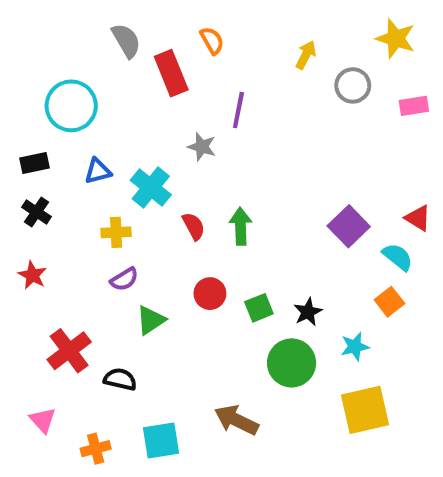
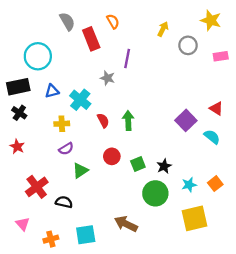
black rectangle: (34, 163) -> (18, 87), size x1.5
red triangle: (418, 218) -> (216, 108), moved
orange square: (389, 302) -> (215, 184), moved

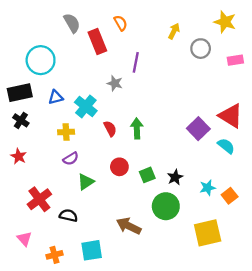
red triangle: (216, 108) -> (231, 116), size x1.6
cyan star: (189, 185) -> (208, 188), moved
brown arrow: (126, 224) -> (129, 226), moved

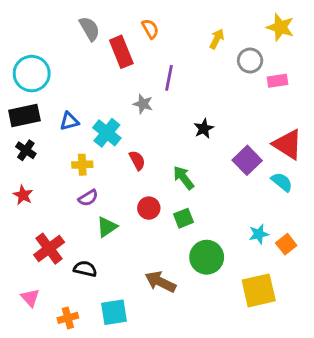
cyan circle: (41, 60) -> (32, 74), moved
pink rectangle: (235, 60) -> (278, 81), moved
green arrow: (137, 129) -> (184, 178), moved, turned -36
black star: (175, 177) -> (204, 128), moved

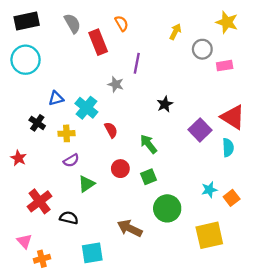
black rectangle: (24, 115) -> (27, 21), moved
black cross: (26, 150) -> (37, 123), moved
cyan semicircle: (282, 182) -> (228, 148), turned 48
orange cross: (68, 318) -> (42, 259), moved

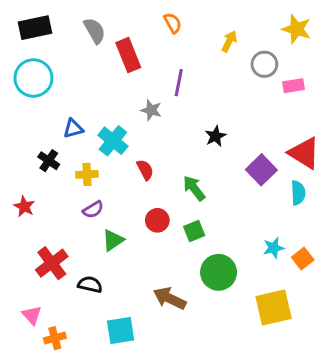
orange semicircle: (122, 23) -> (173, 23), moved

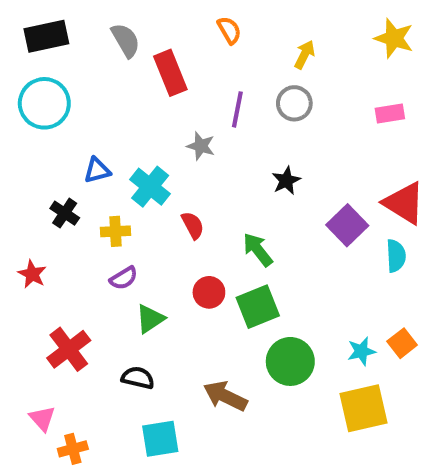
gray circle: (264, 64) -> (294, 103), moved
green square: (194, 231) -> (258, 307), size x1.5
cyan star: (274, 248) -> (361, 351), moved
black semicircle: (90, 285) -> (138, 378), moved

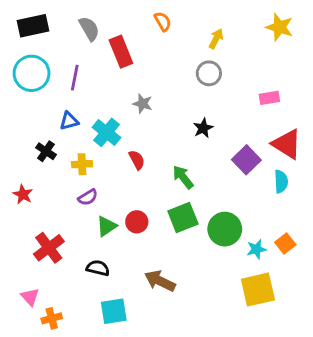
purple line: (237, 109) -> (75, 78), moved
pink rectangle: (390, 113) -> (269, 98), moved
red circle: (209, 292) -> (137, 222), moved
green circle: (290, 361) -> (225, 229), moved

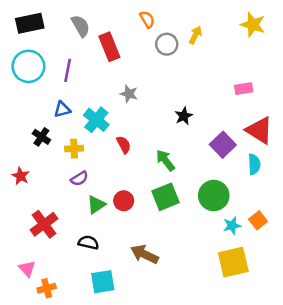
gray circle: (209, 73) -> (167, 44), moved
green circle: (225, 229) -> (214, 196), moved

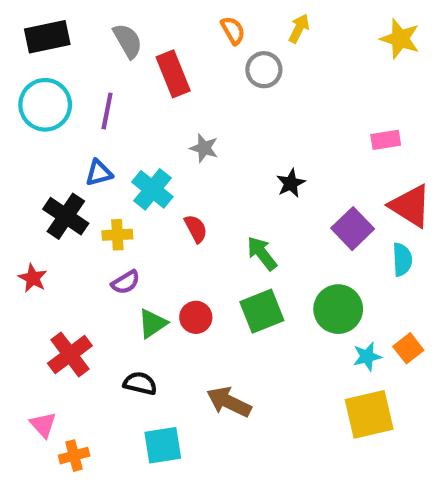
yellow arrow: (195, 35) -> (299, 28), moved
black cross: (41, 137) -> (66, 216), size x1.5

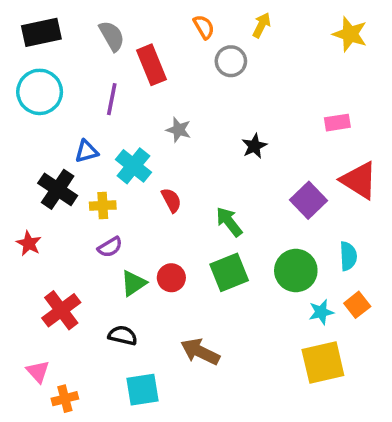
purple line: (107, 111) -> (112, 99), moved
black star: (291, 183) -> (254, 146), moved
cyan semicircle: (402, 260) -> (348, 256), moved

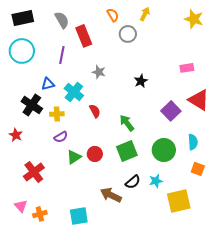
orange square: (357, 305) -> (198, 169), turned -32
cyan star: (321, 312) -> (156, 181), moved
black semicircle: (123, 335) -> (133, 182), moved, turned 126
orange cross: (65, 399) -> (40, 214), moved

